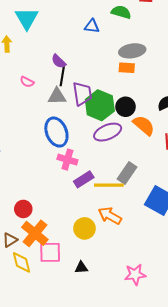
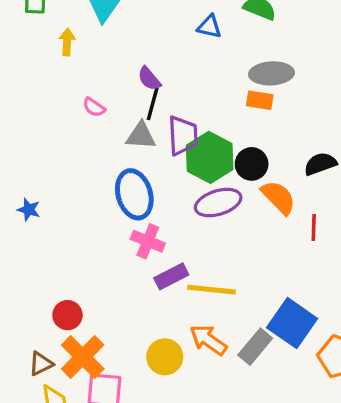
gray rectangle: (127, 173) -> (255, 347), moved

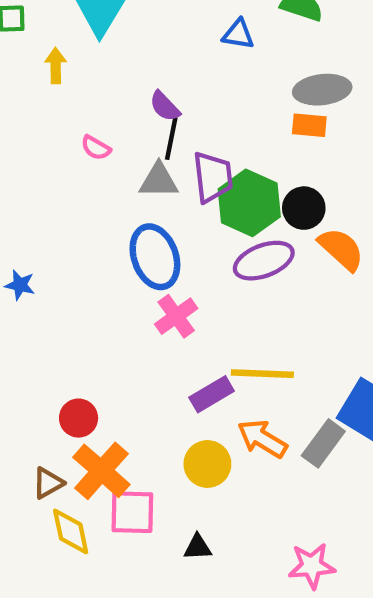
pink cross: (148, 241) -> (176, 316), turned 36
purple rectangle: (171, 276) -> (212, 394), moved

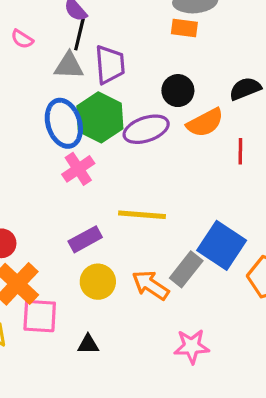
green hexagon: (249, 203) -> (100, 117), moved
orange semicircle: (341, 249) -> (205, 123), turned 108
purple rectangle: (212, 394) -> (85, 239), moved
orange arrow: (262, 439) -> (150, 285), moved
pink star: (312, 566) -> (192, 346), moved

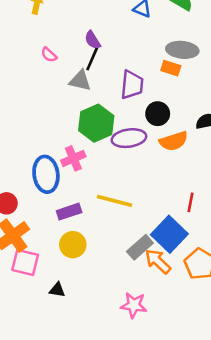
purple trapezoid: (110, 65) -> (132, 85), moved
blue ellipse: (64, 123) -> (46, 174), moved
red line: (240, 151) -> (191, 202), moved
orange arrow: (150, 285) -> (158, 261), moved

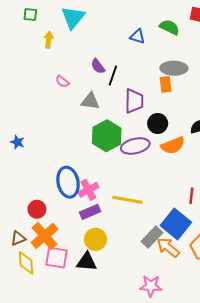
black line: (92, 59) -> (113, 76), moved
orange rectangle: (171, 68) -> (166, 84), turned 70
pink cross: (73, 158) -> (88, 190), moved
black triangle: (57, 290) -> (87, 262), moved, size x1.5

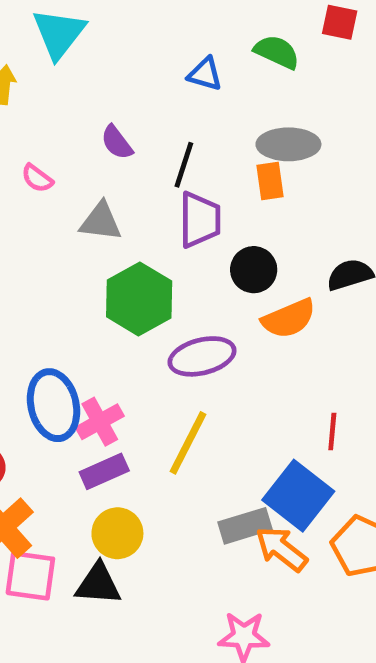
black line: (113, 76) -> (184, 165), moved
purple ellipse: (135, 146) -> (202, 356), moved
yellow line: (127, 200) -> (188, 443), turned -72
gray rectangle: (152, 237) -> (245, 526), turned 30

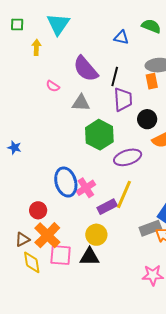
purple semicircle: (117, 142) -> (86, 69), size x1.8
purple rectangle: (104, 471) -> (107, 207), moved

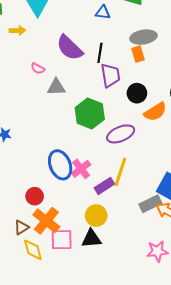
yellow arrow: (36, 47) -> (17, 31), turned 91
gray triangle: (81, 103) -> (56, 87), moved

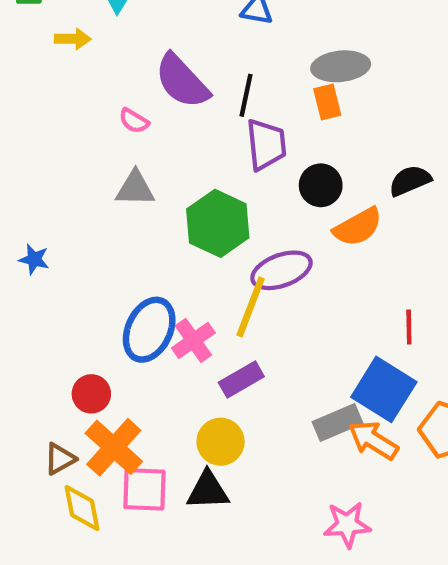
pink semicircle: (38, 68) -> (134, 121), moved
gray triangle: (56, 87) -> (135, 188), moved
blue ellipse: (60, 165) -> (149, 330), turned 44
yellow line: (120, 172) -> (251, 307), moved

